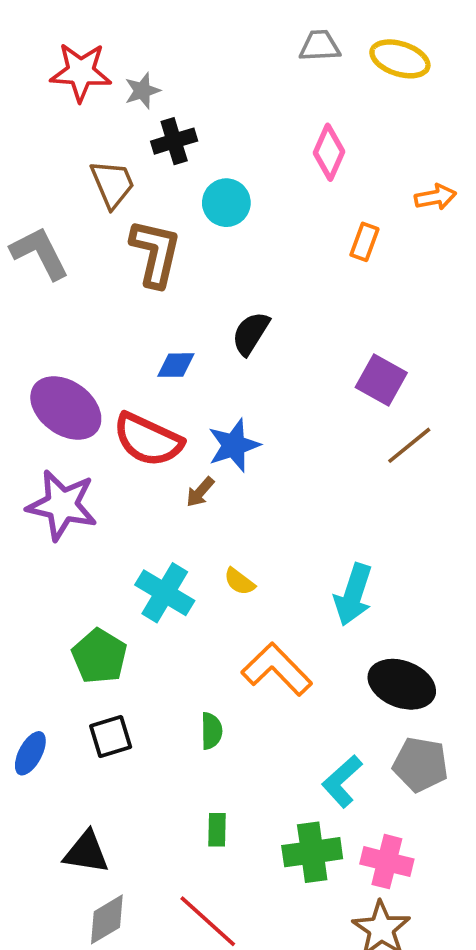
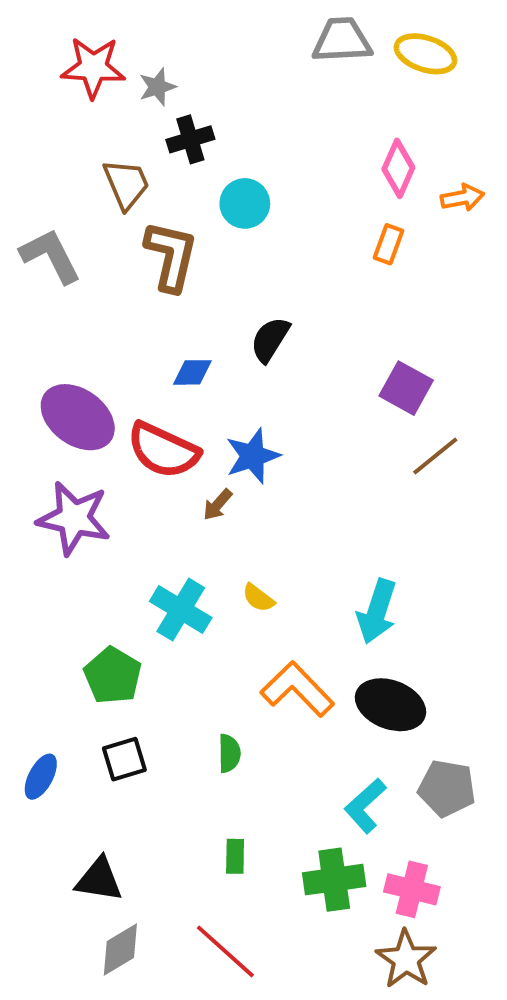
gray trapezoid: (320, 46) -> (342, 40), size x1.4
pink diamond: (329, 152) -> (398, 168), moved
black ellipse: (402, 684) -> (391, 705), moved

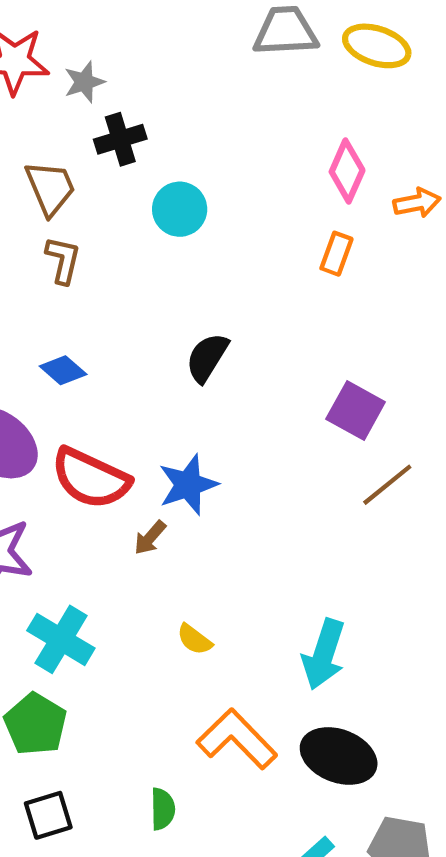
brown L-shape: (171, 256) -> (63, 260), moved, size x0.6
blue diamond: (192, 372) -> (63, 370), moved, turned 42
cyan cross: (181, 610) -> (61, 639), moved

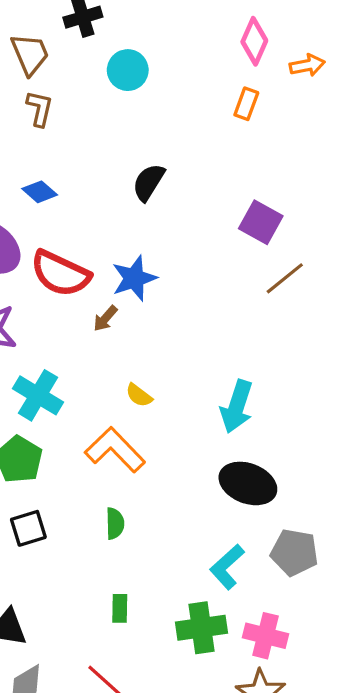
orange L-shape: (237, 739) -> (115, 450), moved

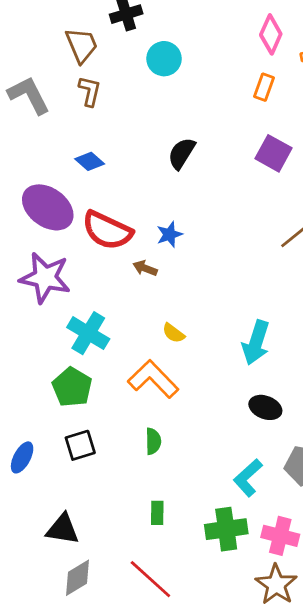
purple square: (261, 222) -> (273, 153), moved
blue star: (134, 278) -> (169, 234), size x0.7
brown arrow: (105, 318) -> (145, 268), turned 70
black ellipse: (248, 483) -> (265, 407), size x0.7

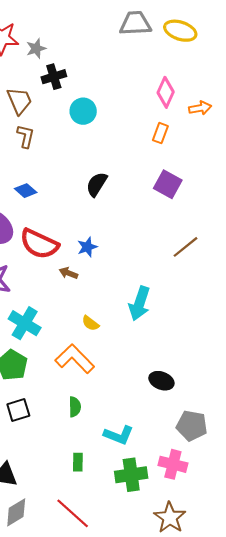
cyan arrow: (256, 343) -> (140, 303), moved
cyan L-shape: (248, 478) -> (119, 435), moved, turned -116
pink cross: (280, 536) -> (173, 464), moved

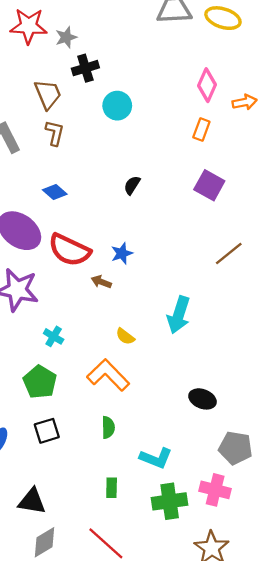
black semicircle: (97, 184) -> (132, 185), size x0.7
cyan cross: (25, 323) -> (54, 336), size x0.6

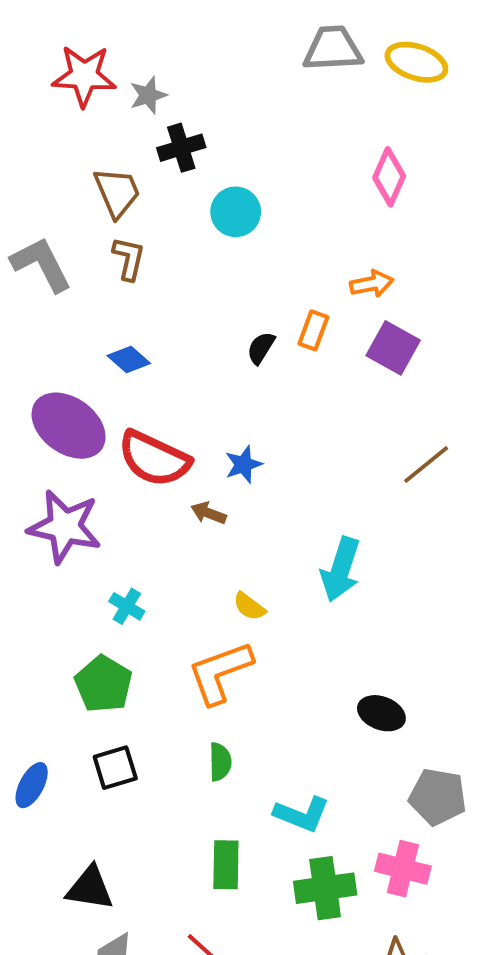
orange arrow: (245, 102) -> (372, 284), moved
orange rectangle: (201, 129) -> (313, 330), moved
orange L-shape: (108, 375) -> (220, 672), turned -66
green rectangle: (112, 488) -> (226, 865), size x1.4

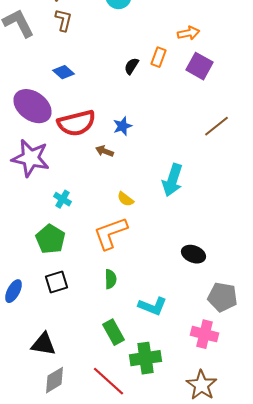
red semicircle: (154, 459) -> (76, 123), turned -39
green rectangle: (226, 865) -> (114, 332), turned -30
green cross: (325, 888) -> (146, 358), moved

